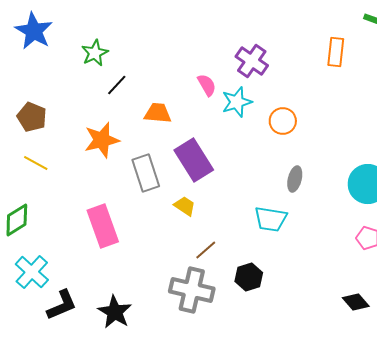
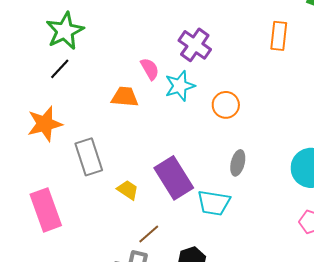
green star: (95, 53) -> (65, 31), moved, size x1.4
orange trapezoid: (158, 113) -> (125, 97), moved
purple rectangle: (194, 160) -> (174, 178), moved

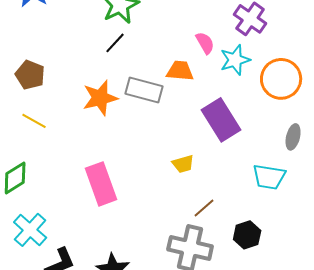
orange circle: (226, 105) -> (281, 79), size x1.5
gray rectangle: (89, 157) -> (144, 90), moved, turned -57
purple rectangle: (174, 178) -> (221, 120), moved
yellow trapezoid: (128, 190) -> (183, 164), turned 130

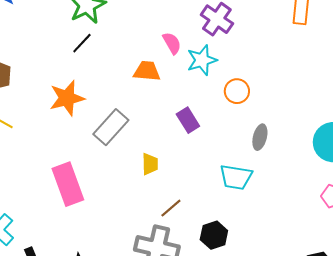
orange circle: (281, 79) -> (237, 91), moved, size x0.6
gray rectangle: (144, 90) -> (111, 127), moved, turned -63
purple rectangle: (221, 120) -> (188, 120), size x0.6
yellow trapezoid: (183, 164) -> (150, 164), turned -75

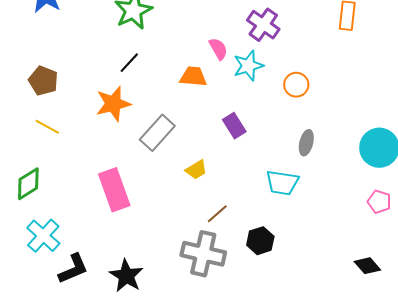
black line: (82, 43) -> (129, 63), moved
orange circle: (237, 91) -> (296, 85), moved
yellow trapezoid: (150, 164) -> (196, 170), turned 60

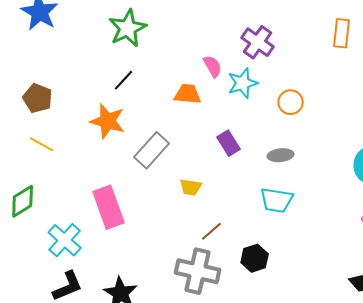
orange star: (113, 104) -> (108, 121), turned 30
gray ellipse: (306, 143) -> (281, 155), moved, turned 70
yellow trapezoid: (196, 170) -> (191, 187), turned 40
cyan cross: (43, 236) -> (65, 240), moved

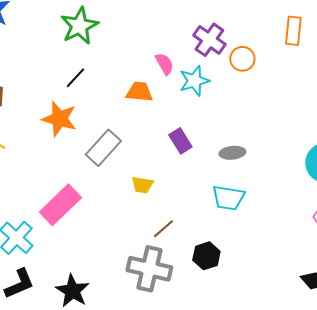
orange circle: (291, 102) -> (242, 59), moved
pink rectangle: (109, 207) -> (60, 205), turned 66

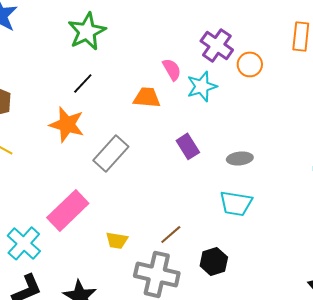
yellow trapezoid: (142, 185) -> (117, 240), moved

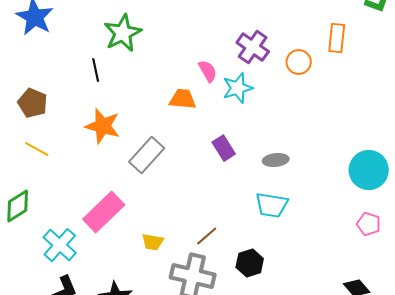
orange circle: (250, 64) -> (299, 62), moved
black line: (83, 83) -> (96, 70), moved, turned -55

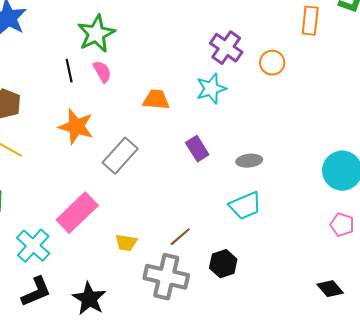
orange rectangle: (337, 38) -> (310, 21), moved
pink semicircle: (208, 71) -> (102, 72), moved
cyan trapezoid: (272, 205) -> (245, 206), turned -32

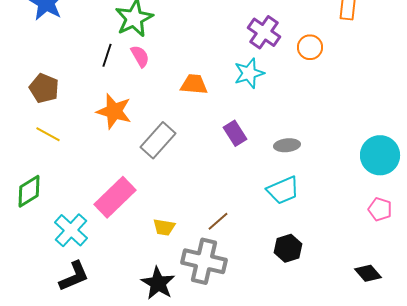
black line: (69, 71) -> (107, 55), turned 30
black hexagon: (223, 264) -> (288, 248), moved
black star: (89, 299) -> (158, 283), moved

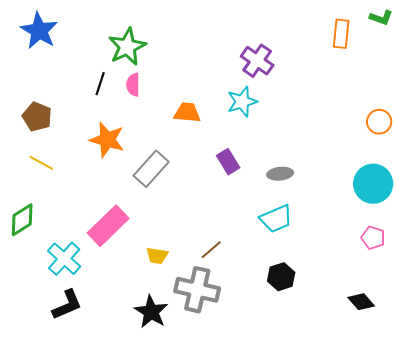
orange circle: (310, 47) -> (379, 122), moved
pink semicircle: (140, 56) -> (133, 85), turned -150

